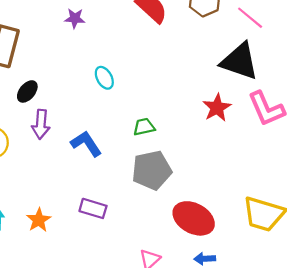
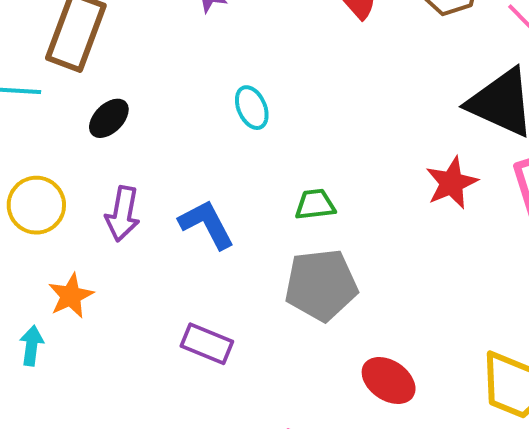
purple arrow: (41, 124) -> (123, 214), moved
red ellipse: (194, 218) -> (389, 381), size x0.7
orange star: (39, 220) -> (71, 296), moved

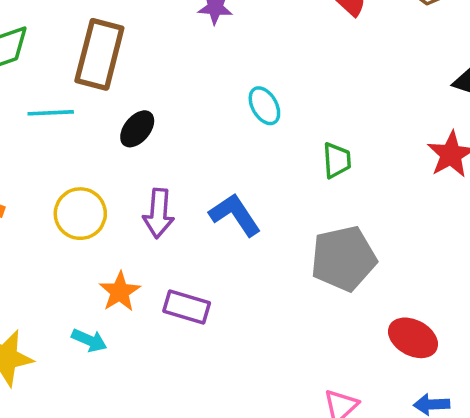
green trapezoid: (315, 204) -> (337, 160), moved, turned 99
purple rectangle: (207, 344) -> (187, 307), moved
cyan arrow: (32, 346) -> (89, 340), turned 112

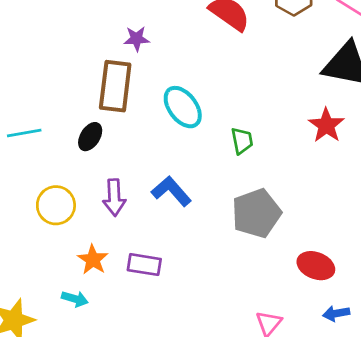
brown rectangle: (99, 54) -> (115, 86), moved
cyan ellipse: (264, 106) -> (183, 107), size x1.5

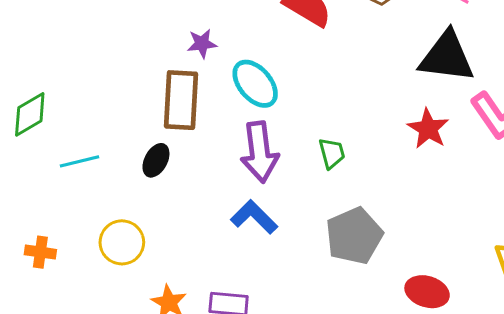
cyan ellipse: (183, 107) -> (255, 84), moved
purple arrow: (114, 197) -> (260, 152), moved, size x1.4

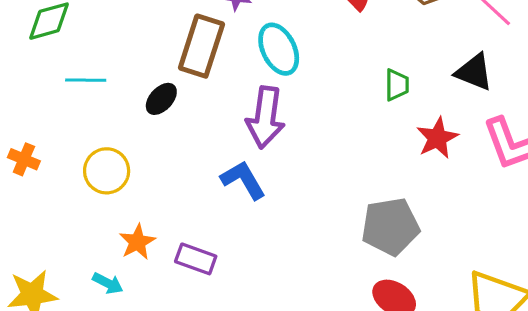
black triangle: (447, 57) -> (474, 72), size x0.7
green trapezoid: (332, 153) -> (397, 85), moved
gray pentagon: (354, 236) -> (390, 227), moved

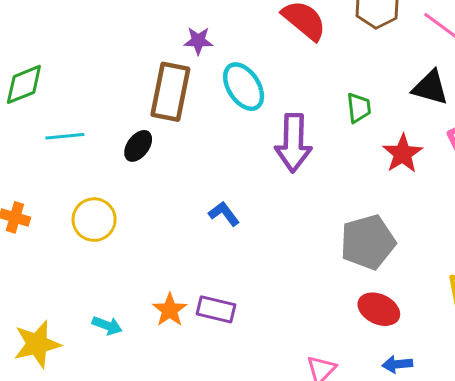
purple arrow: (265, 117) -> (293, 143), moved
blue L-shape: (243, 180) -> (224, 214), size x0.7
orange star: (137, 242) -> (170, 310), moved
purple rectangle: (196, 259) -> (216, 309), moved

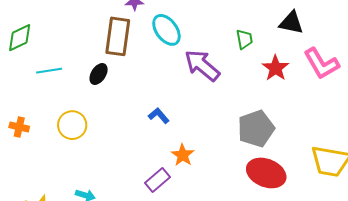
purple arrow: (293, 143) -> (202, 65), turned 132
purple rectangle: (216, 309) -> (157, 180), turned -50
red ellipse: (379, 309) -> (266, 173), size x1.4
orange star: (170, 310) -> (183, 155), moved

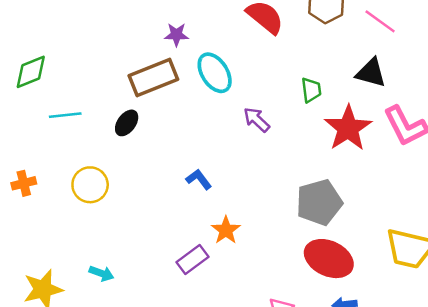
brown rectangle: (118, 36) -> (153, 77), turned 57
purple arrow: (202, 65) -> (257, 120), size x0.6
red star: (276, 68) -> (348, 128), size x1.4
orange cross: (19, 127) -> (24, 183), turned -30

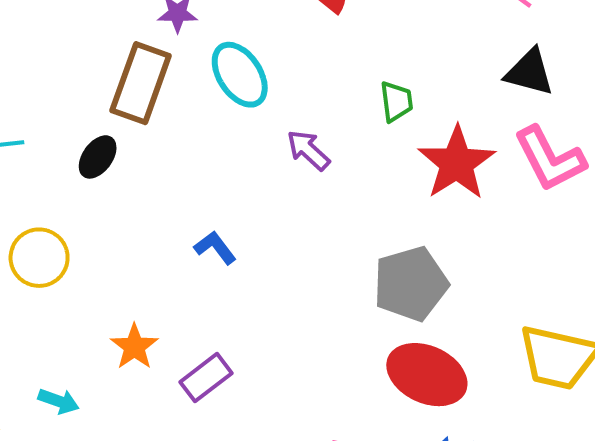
black triangle: (371, 73) -> (530, 72), moved
brown rectangle: (153, 77) -> (141, 83), turned -48
orange star: (226, 230) -> (134, 347), moved

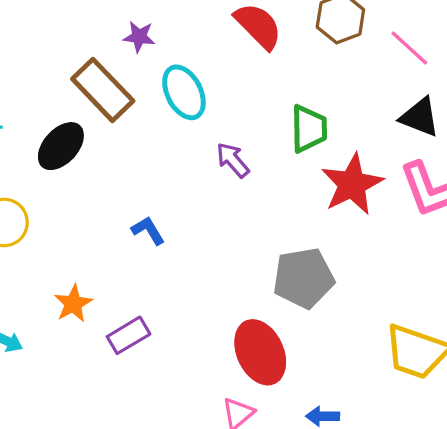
brown rectangle: (141, 83) -> (103, 90), turned -70
green trapezoid: (396, 102) -> (309, 129), size x1.4
black ellipse: (98, 157) -> (61, 146), size x1.4
red ellipse: (427, 375) -> (260, 352), moved, turned 34

